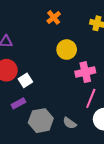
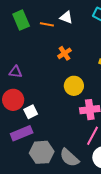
purple rectangle: (18, 103) -> (22, 133), size x1.5
gray semicircle: (70, 123) -> (69, 158), size x1.5

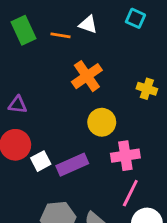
orange cross: (64, 53) -> (87, 76), size x1.5
purple rectangle: (22, 133) -> (72, 165), moved

